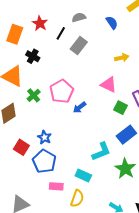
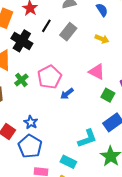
black line: (61, 33) -> (46, 26), moved
black cross: (33, 56) -> (22, 41), size x1.5
yellow arrow: (122, 58) -> (102, 39), moved, turned 32

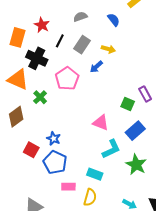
yellow arrow: (102, 39) -> (108, 49), moved
pink triangle: (97, 72) -> (101, 123), moved
pink pentagon: (50, 77) -> (67, 79), moved
blue arrow: (67, 94) -> (96, 67), moved

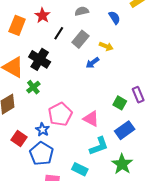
black cross: (37, 58) -> (40, 59), moved
pink pentagon: (67, 79) -> (60, 114), moved

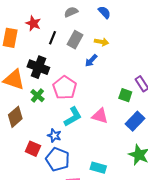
pink pentagon: (60, 114) -> (65, 88), moved
cyan L-shape: (99, 146) -> (73, 117), moved

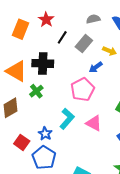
gray semicircle: (71, 12) -> (93, 19), moved
black cross: (38, 67) -> (43, 63), turned -30
pink pentagon: (65, 88) -> (83, 90), moved
cyan L-shape: (73, 117) -> (67, 119), turned -30

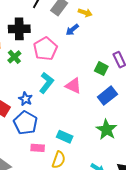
pink pentagon: (83, 90) -> (45, 49), moved

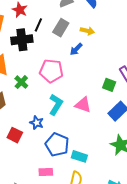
black cross: (19, 29) -> (22, 40), moved
pink pentagon: (45, 49) -> (51, 71), turned -30
blue pentagon: (26, 123) -> (57, 145), moved
pink rectangle: (38, 148) -> (46, 172), moved

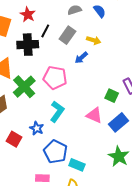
green cross: (21, 82) -> (24, 87), size x1.6
pink triangle: (83, 105) -> (94, 115), moved

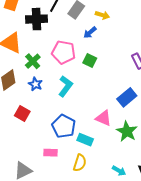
green cross: (24, 87) -> (33, 61), size x0.7
green square: (112, 96) -> (90, 60), moved
pink triangle: (94, 115) -> (103, 118), moved
blue star: (37, 128) -> (35, 84), moved

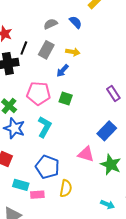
blue star: (35, 84) -> (14, 128), size x1.5
cyan rectangle: (85, 140) -> (21, 185), moved
yellow semicircle: (80, 163) -> (66, 188), moved

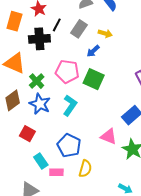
green square: (66, 98) -> (94, 79), size x1.5
cyan rectangle: (21, 185) -> (41, 161), turned 35

